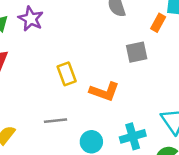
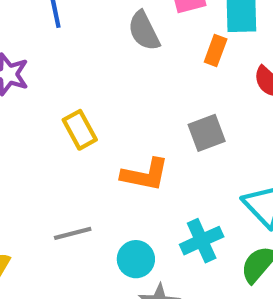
gray square: (137, 52) -> (207, 133), moved
yellow rectangle: (67, 74) -> (80, 130), moved

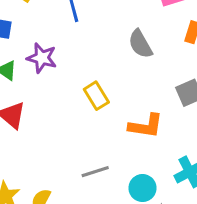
gray semicircle: (144, 31) -> (140, 44), moved

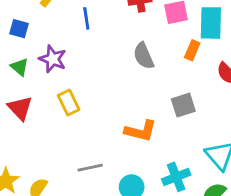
yellow rectangle: (96, 96) -> (69, 102), moved

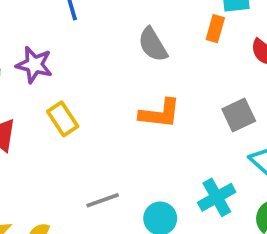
gray square: (183, 105) -> (239, 115), moved
orange L-shape: (141, 131) -> (160, 113), moved

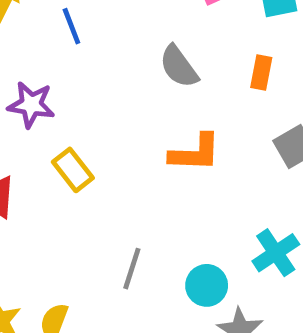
orange rectangle: (215, 29) -> (261, 73), moved
gray line: (103, 200) -> (132, 269), turned -48

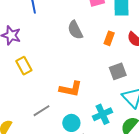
orange L-shape: (195, 153) -> (71, 89), moved
gray line: (132, 269) -> (41, 111), turned 30

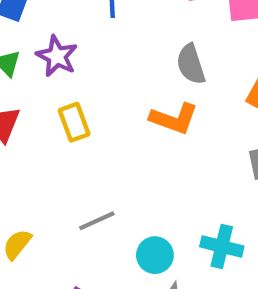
orange L-shape: (71, 89) -> (174, 119), moved
cyan cross: (102, 114) -> (222, 246), turned 30

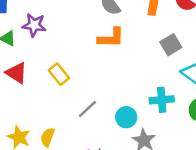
yellow rectangle: (74, 122) -> (59, 74), moved

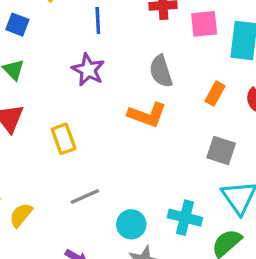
purple star: (34, 25) -> (88, 70), moved
gray square: (171, 45) -> (221, 150), turned 30

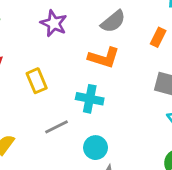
gray semicircle: (161, 71) -> (113, 21), turned -108
cyan cross: (185, 218) -> (90, 99), moved

